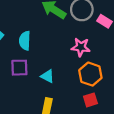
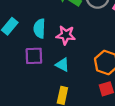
pink star: (81, 47) -> (66, 35), moved

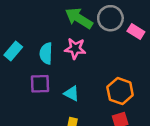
pink star: (66, 35) -> (75, 49), moved

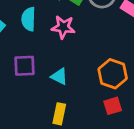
cyan semicircle: (46, 53) -> (29, 19), moved

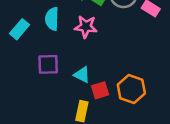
orange hexagon: (113, 74) -> (131, 89), moved
red square: (113, 106) -> (100, 90), moved

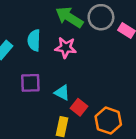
orange hexagon: (131, 89) -> (108, 121), moved
red square: (100, 90) -> (79, 107), turned -35

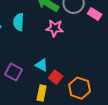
pink star: (66, 48) -> (55, 28), moved
purple square: (30, 83) -> (14, 72), moved, turned 30

